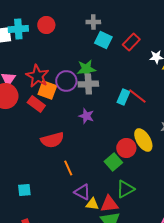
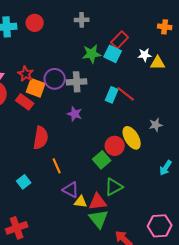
cyan square: (103, 40) -> (113, 54), moved
green star: (86, 69) -> (92, 54), moved
red star: (37, 76) -> (26, 74), size x0.7
red semicircle: (52, 140) -> (41, 138), turned -65
cyan square: (24, 190) -> (24, 182), moved, turned -32

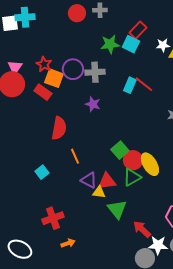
red circle: (35, 23) -> (77, 13), moved
yellow ellipse: (132, 138) -> (150, 164), moved
red circle: (115, 146) -> (133, 160), moved
red triangle: (98, 202) -> (107, 181), moved
red cross: (17, 228) -> (53, 218), moved

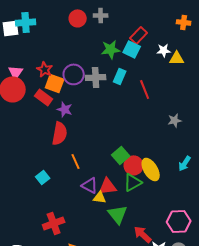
red line: (144, 84) -> (145, 89), turned 30
cyan rectangle: (130, 85) -> (120, 76), moved
purple star: (93, 104) -> (65, 109), moved

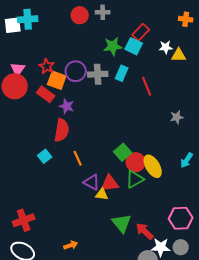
cyan square: (43, 177) -> (45, 156), moved
green triangle: (118, 214) -> (122, 223), moved
red cross: (54, 223) -> (24, 220), moved

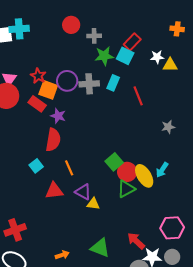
gray cross: (103, 12) -> (94, 36), moved
cyan arrow: (187, 160) -> (162, 170), moved
red triangle: (110, 183) -> (54, 191), moved
green triangle: (122, 223) -> (100, 248), moved, turned -30

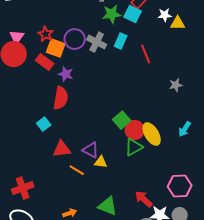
gray cross: (89, 84) -> (97, 42), turned 30
orange line: (69, 168) -> (77, 170), moved, turned -35
cyan arrow: (162, 170) -> (185, 129), moved

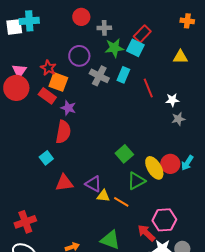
white star: (165, 15) -> (172, 100), moved
purple circle: (75, 39) -> (79, 56), moved
red circle: (135, 130) -> (170, 164), moved
orange line: (77, 170) -> (121, 202), moved
pink hexagon: (180, 186) -> (164, 220), moved

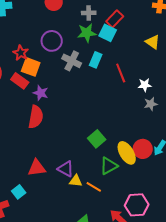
gray cross: (104, 28) -> (89, 13), moved
yellow triangle: (180, 57) -> (153, 42), turned 35
cyan square: (46, 158) -> (19, 192), moved

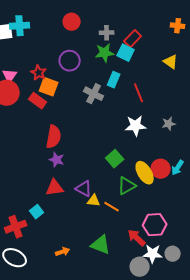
gray cross: (72, 61) -> (94, 94), moved
white star: (145, 85) -> (136, 126), moved, size x1.5
purple star: (41, 93) -> (57, 160), moved

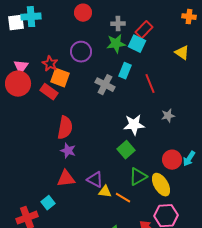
gray star: (169, 124) -> (168, 116), moved
white star: (136, 126) -> (134, 125), moved
yellow ellipse: (145, 173) -> (161, 185), moved

